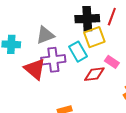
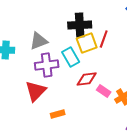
red line: (112, 17) -> (104, 39), moved
pink rectangle: (112, 62) -> (104, 91), moved
red triangle: (35, 69) -> (36, 91), moved, turned 35

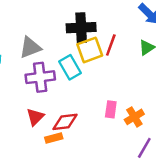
red diamond: (87, 79) -> (65, 122), moved
red triangle: (36, 91) -> (35, 117), moved, size x0.7
pink rectangle: (104, 91) -> (111, 109), turned 64

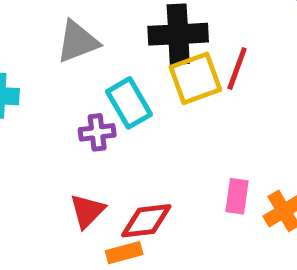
gray triangle: (30, 47) -> (77, 42), moved
cyan rectangle: (70, 67) -> (129, 103), moved
purple cross: (40, 77) -> (97, 132), size x0.6

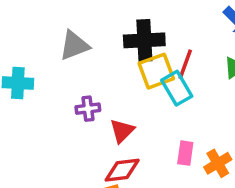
cyan rectangle: (129, 103) -> (177, 88), moved
red triangle: (87, 211) -> (122, 131), moved

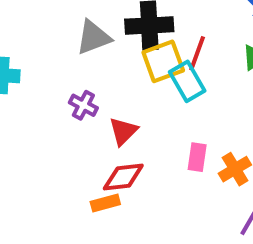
gray triangle: (74, 45) -> (93, 37), moved
purple cross: (88, 109) -> (83, 105), turned 35

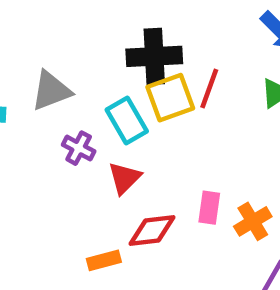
gray triangle: (93, 37) -> (51, 91), moved
cyan rectangle: (187, 81) -> (127, 121), moved
red diamond: (123, 177) -> (152, 231), moved

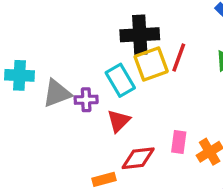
gray triangle: (51, 91) -> (57, 93), moved
purple cross: (79, 148) -> (86, 100), turned -30

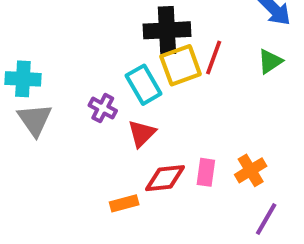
gray triangle: (57, 93) -> (35, 120), moved, turned -44
purple cross: (86, 100) -> (103, 108), turned 30
pink rectangle: (179, 142) -> (206, 172), moved

